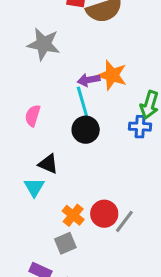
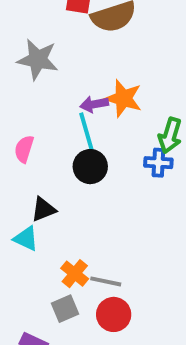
black triangle: (48, 164) -> (44, 209), turned -45
cyan triangle: (34, 187) -> (26, 239), turned -35
red circle: (104, 214) -> (114, 314), moved
gray line: (124, 221) -> (106, 281), moved, turned 65

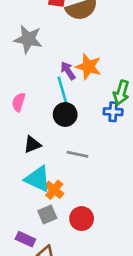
purple arrow: (94, 104) -> (68, 71), turned 66
cyan triangle: (26, 239) -> (38, 179), moved, size x1.5
gray line: (106, 281) -> (77, 154), moved

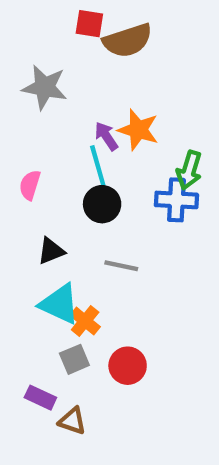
blue cross: (113, 112) -> (176, 200), size x1.4

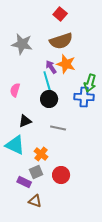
red square: (89, 24) -> (60, 14), moved, turned 32
brown semicircle: (128, 41) -> (61, 41), moved
cyan triangle: (60, 304) -> (15, 145), moved
purple rectangle: (40, 398) -> (24, 182), moved

